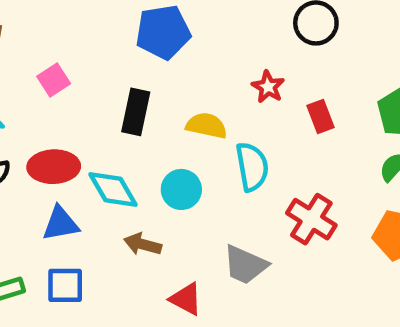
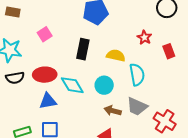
red cross: (311, 219) -> (165, 121), moved
brown arrow: (143, 244) -> (113, 111), moved
gray trapezoid: (245, 265) -> (137, 106), moved

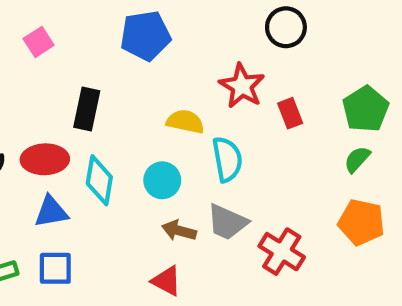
pink square: (45, 34) -> (39, 42), moved
red star: (144, 37) -> (242, 86), size x1.5
black rectangle: (83, 49) -> (87, 109), moved
cyan diamond: (72, 85) -> (99, 180), turned 40

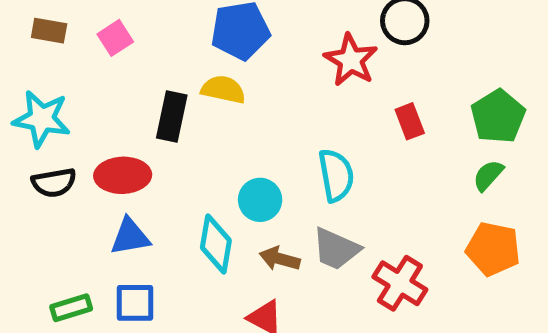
red star: (242, 86) -> (351, 60), moved
yellow semicircle: (185, 122) -> (223, 89), moved
cyan diamond: (99, 180) -> (216, 244), moved

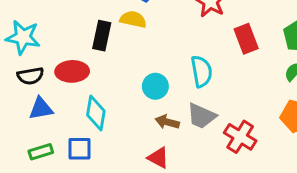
red rectangle: (410, 121) -> (246, 39), size x1.4
blue triangle: (130, 237) -> (41, 109), moved
cyan diamond: (216, 244) -> (96, 113), moved

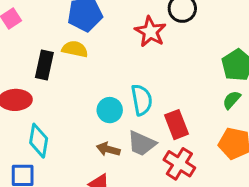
red rectangle: (246, 39) -> (176, 125), moved
cyan circle: (155, 86) -> (110, 110), moved

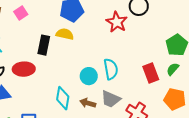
red rectangle: (176, 125) -> (151, 73), moved
cyan diamond: (39, 141) -> (63, 98), moved

